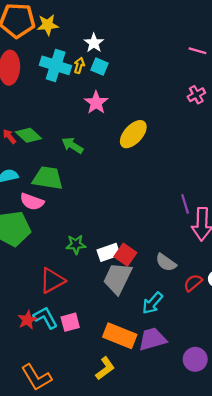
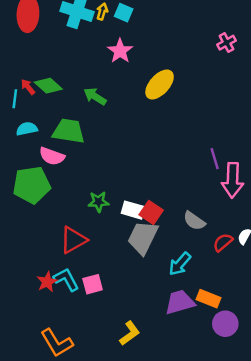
white rectangle: (108, 252) -> (133, 210), turned 35
orange rectangle: (120, 336) -> (209, 299), moved, size x0.7

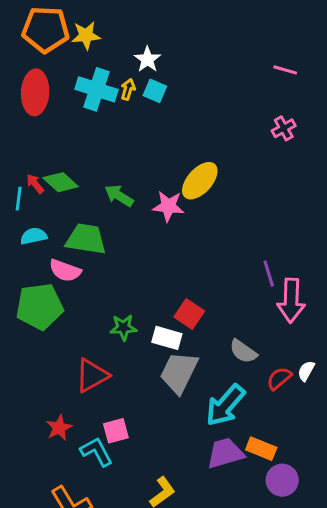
pink star: (120, 51) -> (168, 206), moved, turned -30
red square: (151, 212) -> (189, 314), moved
cyan arrow: (180, 264) -> (225, 405), size x1.4
cyan L-shape: (66, 279) -> (96, 452), moved

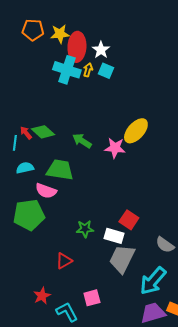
orange pentagon: (46, 29) -> (33, 30), size x0.7
red ellipse: (35, 92) -> (77, 47), moved
red triangle: (92, 375) -> (64, 261), size x0.7
pink square: (116, 431) -> (92, 298), moved

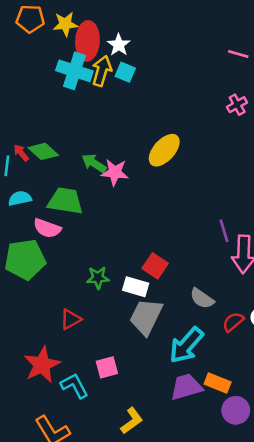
yellow arrow: (88, 70) -> (102, 71), size x1.6
pink star: (115, 148) -> (115, 172), moved
red star: (42, 296) -> (42, 365), size x1.6

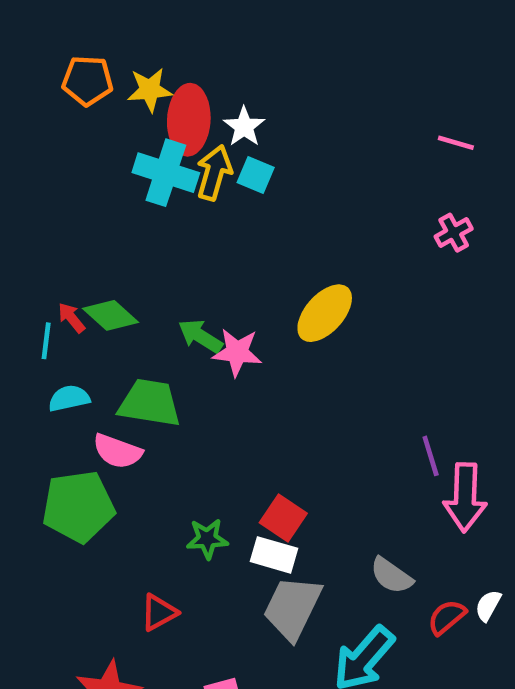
red square: (155, 266) -> (283, 518), moved

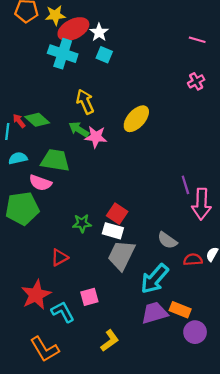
red ellipse: (189, 120) -> (73, 29), turned 60
yellow arrow: (214, 173) -> (85, 102), moved, turned -40
red semicircle: (447, 617) -> (193, 260), turned 36

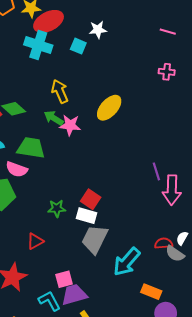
white star: (99, 32) -> (98, 30), moved, turned 30
pink cross: (196, 81) -> (167, 72), turned 35
gray semicircle: (167, 240) -> (175, 254), moved
cyan L-shape: (63, 312) -> (50, 301), moved
purple trapezoid: (154, 313) -> (74, 295), moved

